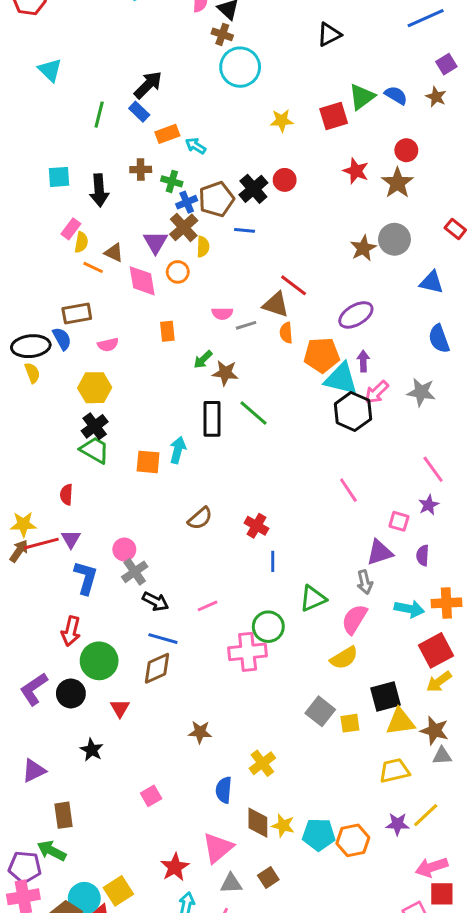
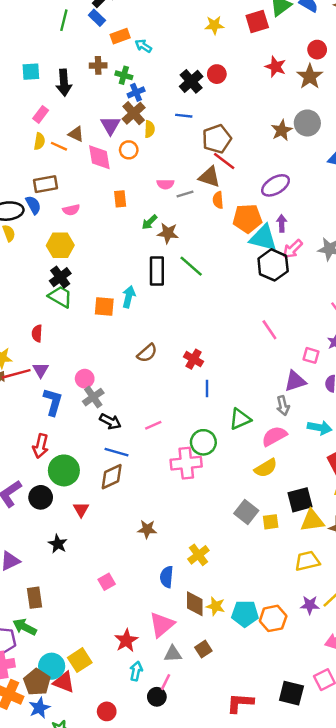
brown pentagon: (216, 199) -> (217, 139), moved
yellow semicircle: (81, 242) -> (39, 141), moved
pink semicircle: (354, 619) -> (274, 436), turned 30

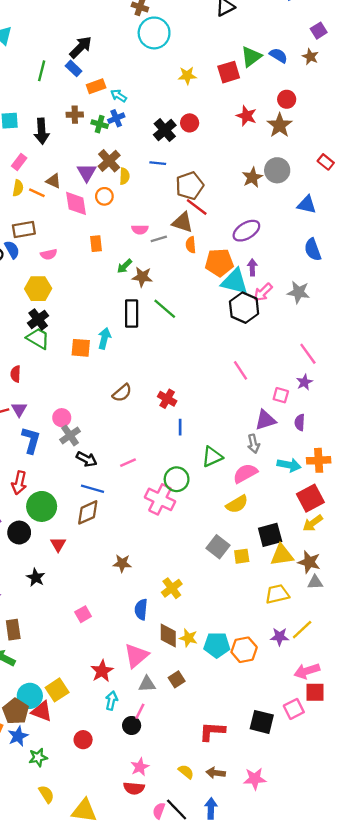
blue cross: (136, 92) -> (116, 118), moved
pink cross: (186, 463) -> (160, 499), turned 32

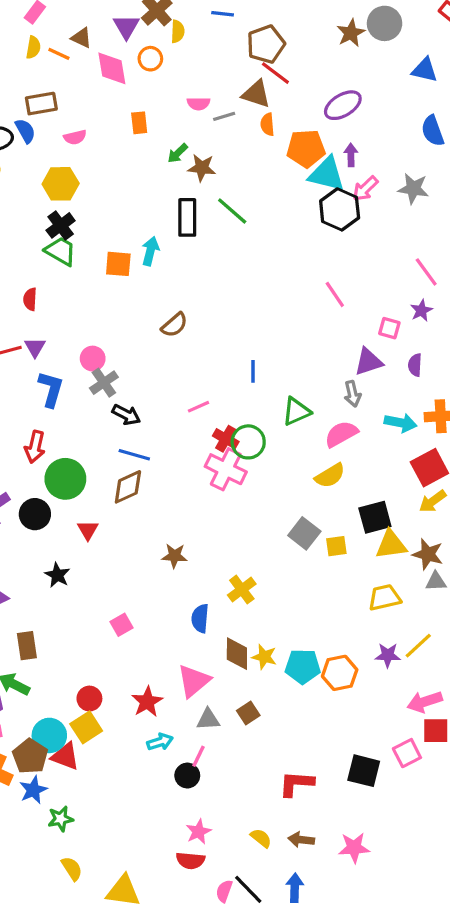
red cross: (167, 399) -> (226, 439), moved
pink line: (128, 463) -> (198, 407), moved
cyan arrow: (111, 701) -> (160, 742), turned 60
red circle: (83, 740) -> (89, 699), moved

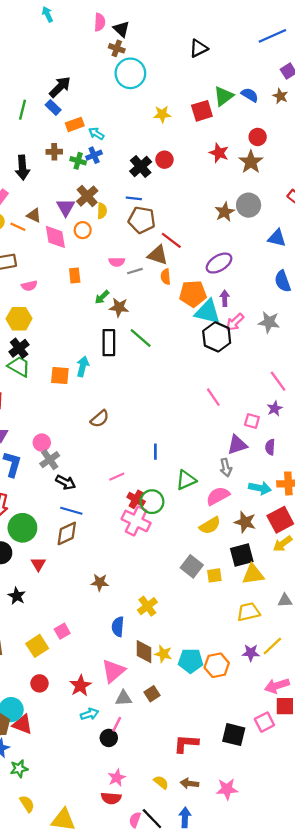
brown pentagon: (266, 44) -> (142, 220), moved, turned 30
brown star: (428, 554) -> (245, 522), moved
yellow square: (86, 727) -> (37, 646), moved

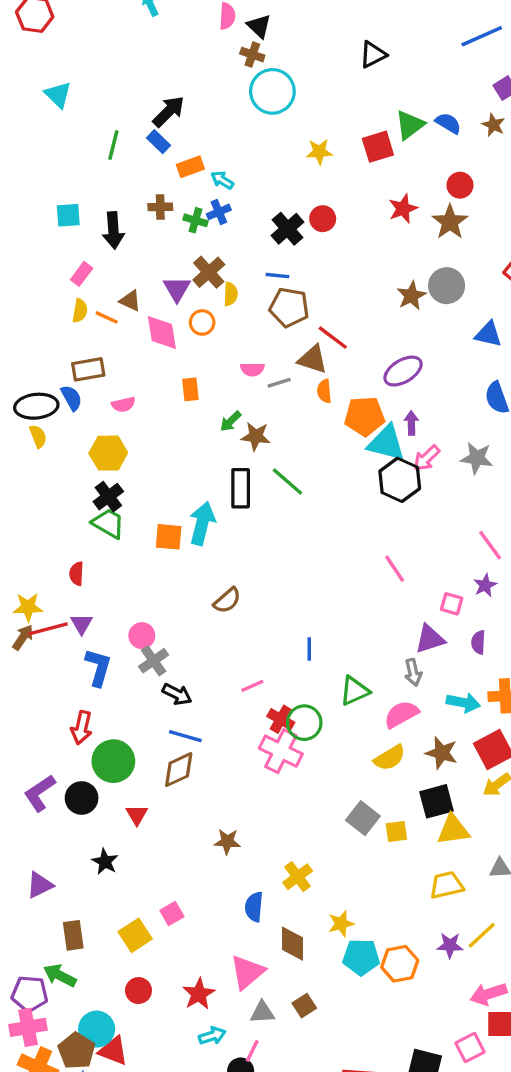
red star: (219, 153) -> (403, 209), turned 30
cyan arrow: (83, 366) -> (202, 523), size x1.4
yellow star: (163, 654) -> (341, 924), moved, turned -30

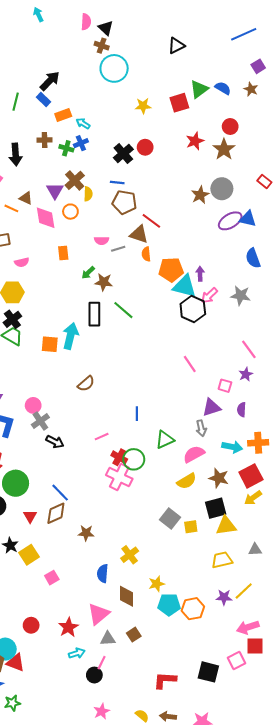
purple ellipse: (403, 371) -> (230, 221), moved
blue line: (185, 736) -> (60, 493), moved, turned 30
brown diamond: (179, 770) -> (56, 513), moved
yellow square: (135, 935) -> (29, 555), moved

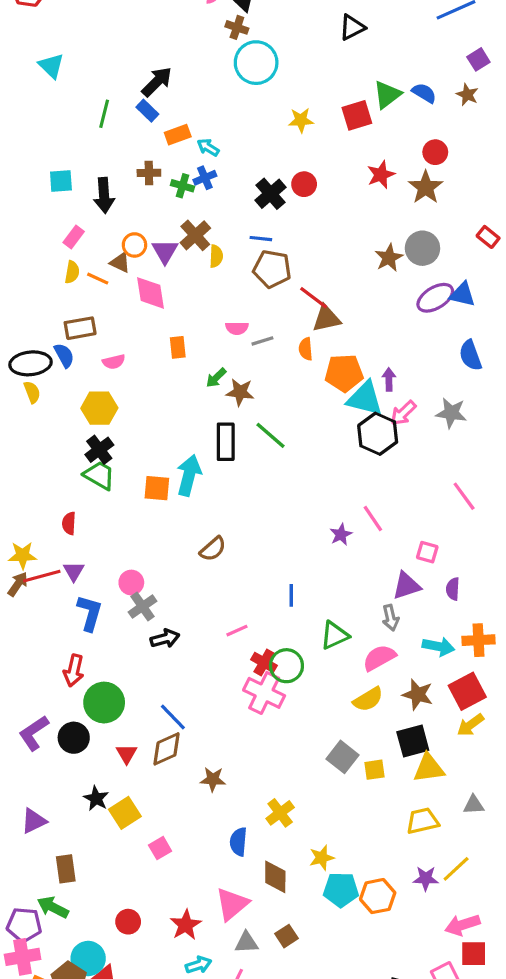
orange circle: (70, 212) -> (135, 245), moved
brown triangle: (139, 234) -> (326, 319), moved, turned -30
purple star: (246, 374) -> (341, 535), moved
black arrow: (55, 442) -> (165, 639), turned -42

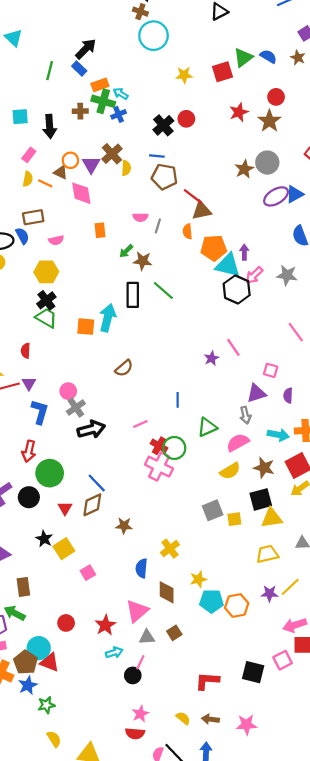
green cross: (182, 186) -> (103, 101), moved, size x1.5
blue triangle: (462, 295) -> (295, 194), turned -42
gray line: (262, 341) -> (158, 226), turned -56
black arrow: (165, 639) -> (91, 429), size x1.4
gray square: (342, 757) -> (213, 510), turned 30

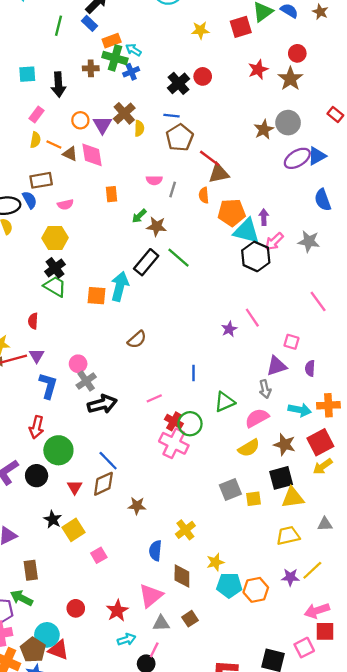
brown triangle: (61, 172) -> (70, 154), moved
brown pentagon: (164, 177) -> (180, 138), turned 30
black rectangle: (133, 295) -> (146, 262), turned 40

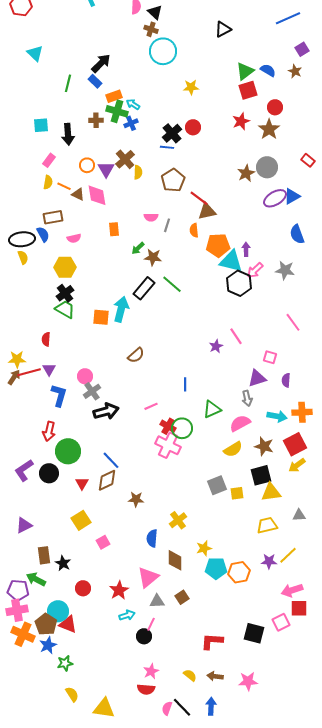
red square: (241, 27) -> (248, 90), moved
blue line: (172, 116) -> (167, 147), moved
black star: (53, 519) -> (63, 563), moved

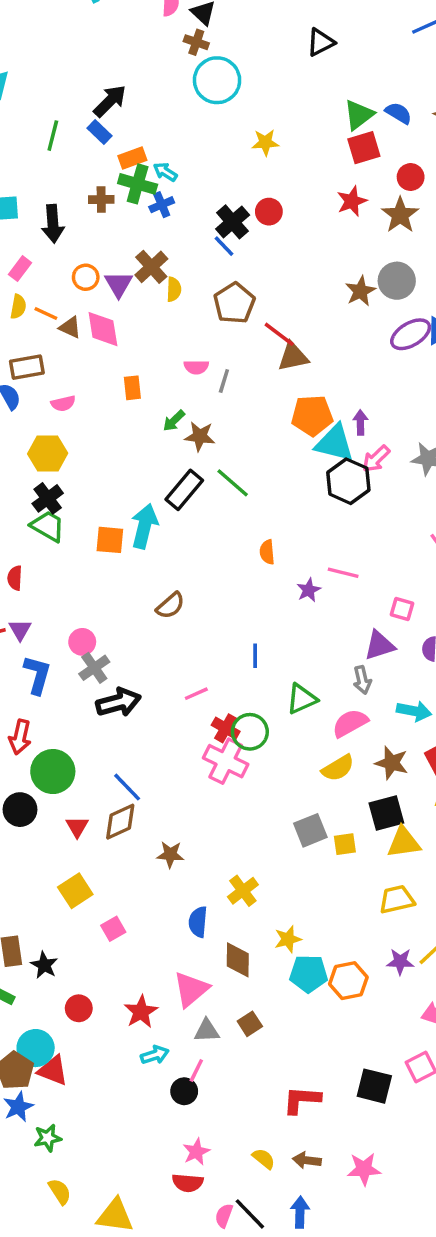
blue line: (167, 147) -> (224, 246), turned 40
orange semicircle: (194, 230) -> (267, 552), moved
pink line: (236, 336) -> (343, 573), turned -42

